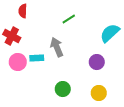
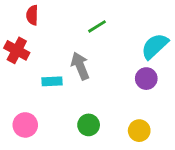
pink circle: (18, 62) -> (25, 125), moved
purple circle: (97, 62) -> (146, 79), moved

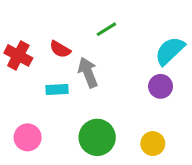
red semicircle: (32, 15) -> (60, 49), moved, turned -60
green circle: (89, 125) -> (97, 137), size x1.5

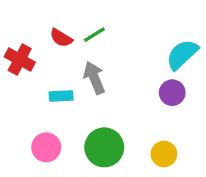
green line: (106, 29) -> (94, 35), moved
red semicircle: (60, 49) -> (61, 38), moved
pink circle: (28, 137) -> (46, 147), moved

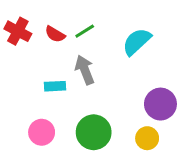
cyan semicircle: (182, 55) -> (137, 42), moved
red cross: (20, 59) -> (18, 31), moved
purple circle: (172, 93) -> (160, 104), moved, size x1.4

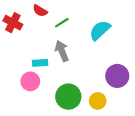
red semicircle: (55, 34) -> (40, 11), moved
pink circle: (42, 132) -> (30, 81), moved
yellow circle: (147, 138) -> (98, 101), moved

